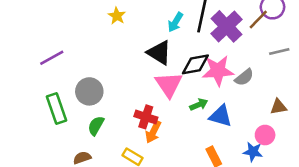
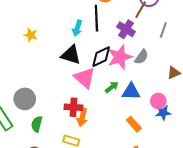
purple cross: (227, 26) -> (126, 29), moved, size x0.7
gray line: (279, 51) -> (163, 30), turned -42
pink circle: (265, 135) -> (158, 101), moved

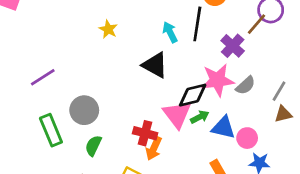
cyan arrow: (77, 28) -> (170, 32), turned 126
gray line: (163, 30) -> (279, 91), moved
black diamond: (101, 57) -> (193, 95), moved
pink triangle: (85, 78) -> (177, 115), moved
pink circle: (158, 101) -> (247, 138), moved

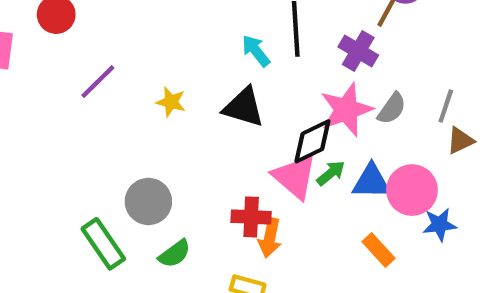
yellow star: (108, 29) -> (171, 102), moved
purple line: (43, 77) -> (98, 82), moved
pink circle: (247, 138) -> (412, 190), size x1.5
green semicircle: (93, 146) -> (175, 254), turned -140

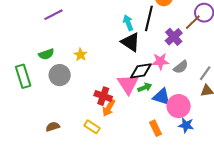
yellow star: (171, 102) -> (80, 55), moved
black triangle: (244, 107) -> (131, 42), moved
pink star: (346, 110) -> (160, 61), size x0.7
green rectangle: (103, 244) -> (23, 76), moved
green semicircle: (175, 254) -> (46, 54), moved

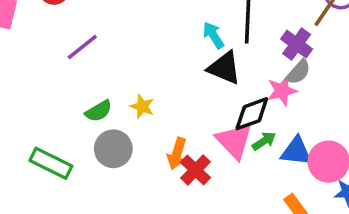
green semicircle: (46, 54) -> (99, 111), moved
gray semicircle: (181, 67) -> (298, 72), moved
green rectangle: (23, 76) -> (51, 163), turned -35
red cross: (103, 96) -> (196, 170), turned 36
orange arrow: (109, 108) -> (177, 154), moved

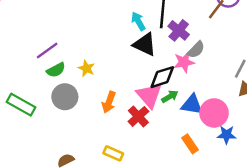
purple cross: (297, 44) -> (179, 30), moved
purple line: (82, 47) -> (47, 51), moved
red cross: (196, 170) -> (138, 116), moved

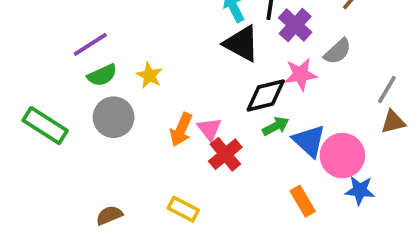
gray semicircle: (196, 50) -> (338, 51), moved
pink triangle: (149, 96) -> (209, 129), moved, size x0.6
blue triangle: (192, 105) -> (309, 141), turned 30

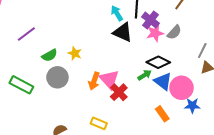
purple line: (90, 44) -> (26, 34), moved
pink star: (301, 74) -> (155, 33), moved
black diamond: (266, 96) -> (158, 62), moved, turned 45
pink triangle: (209, 129) -> (109, 79), size x1.5

